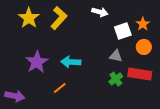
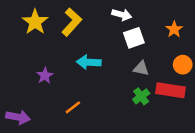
white square: (123, 31) -> (134, 38), moved
orange circle: (144, 47) -> (183, 65), moved
purple star: (37, 62) -> (45, 76), size x0.6
cyan arrow: (71, 62) -> (89, 62), moved

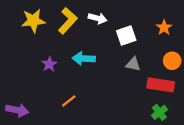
white arrow: (122, 15) -> (98, 18), moved
yellow star: (35, 22) -> (33, 21), turned 30
purple star: (45, 76) -> (49, 64), moved
green cross: (141, 96) -> (159, 112), moved

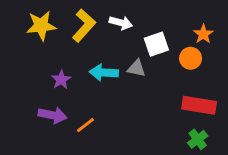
orange circle: (172, 61) -> (191, 58), moved
gray triangle: (133, 64) -> (136, 68), moved
purple arrow: (17, 110) -> (53, 115), moved

